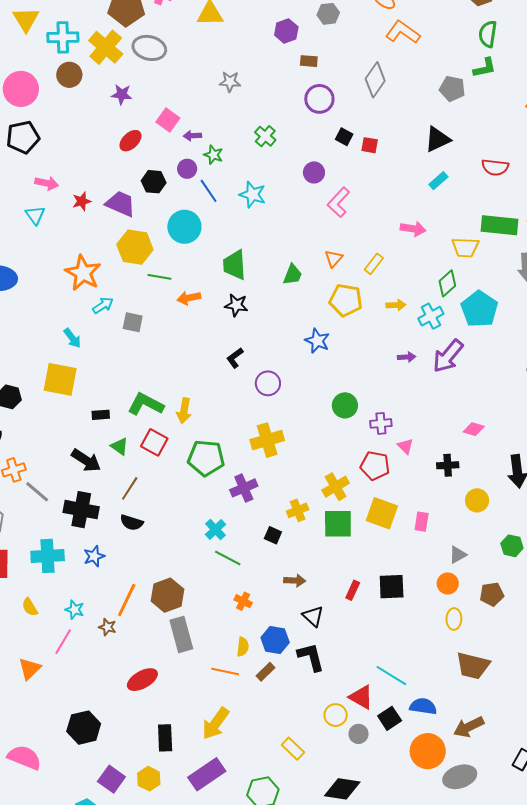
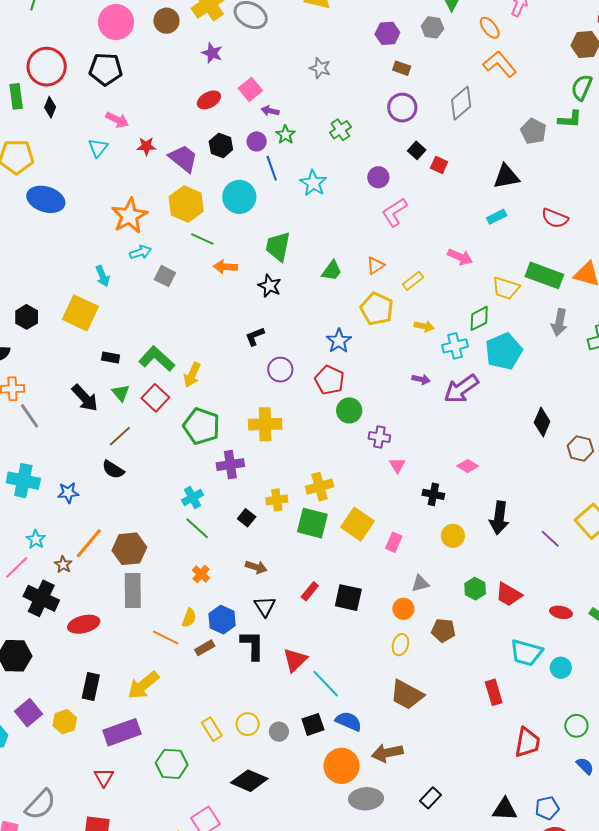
red pentagon: (375, 466) -> (329, 380), moved
black cross: (81, 510) -> (41, 598), moved
red triangle: (361, 697) -> (295, 660), moved, turned 32
yellow circle: (336, 715) -> (248, 724), moved

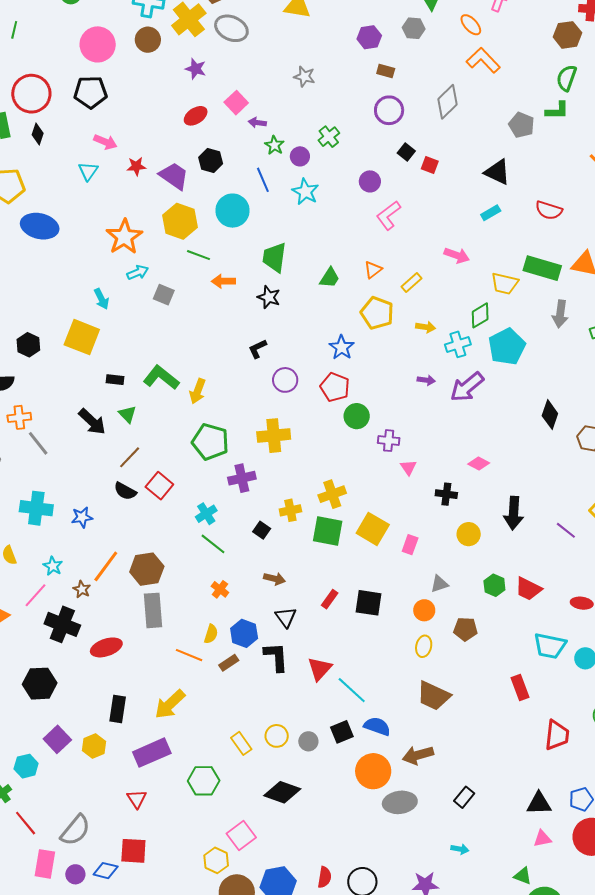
purple circle: (257, 141) -> (300, 156), moved
black triangle: (506, 177) -> (497, 172), turned 40
red square: (155, 398) -> (159, 486), moved

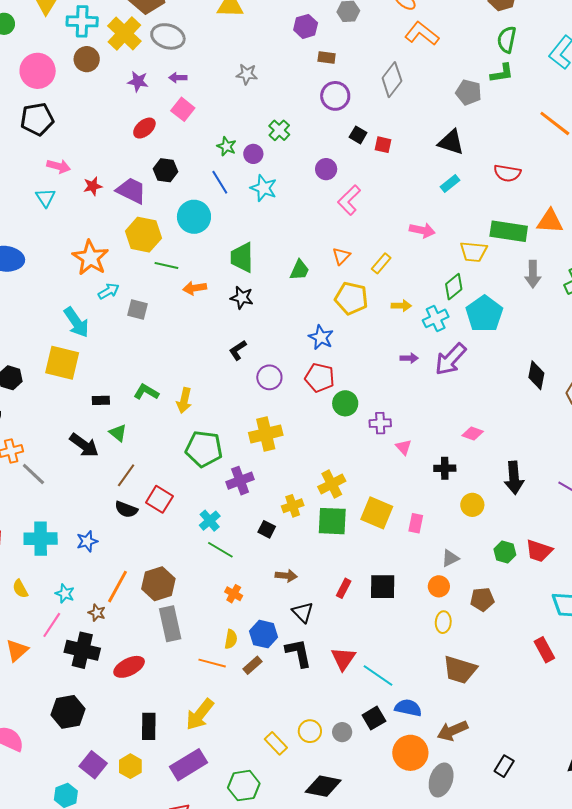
purple arrow: (257, 123) -> (178, 78), moved
cyan arrow: (102, 299) -> (76, 322), size x1.5
green L-shape: (161, 378) -> (146, 392), size x0.7
gray ellipse: (400, 802) -> (441, 780), turned -56

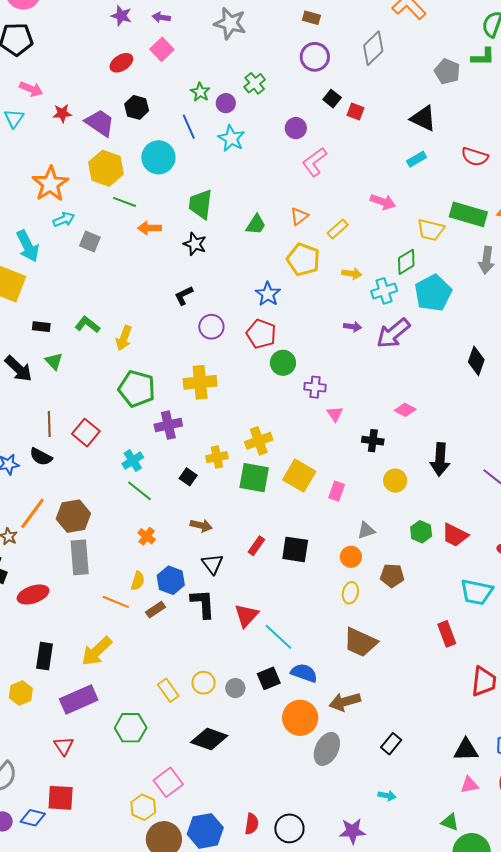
gray star: (247, 74) -> (230, 23), size x1.5
brown line: (126, 475) -> (49, 424), moved, turned -45
black semicircle: (126, 509) -> (41, 457), moved

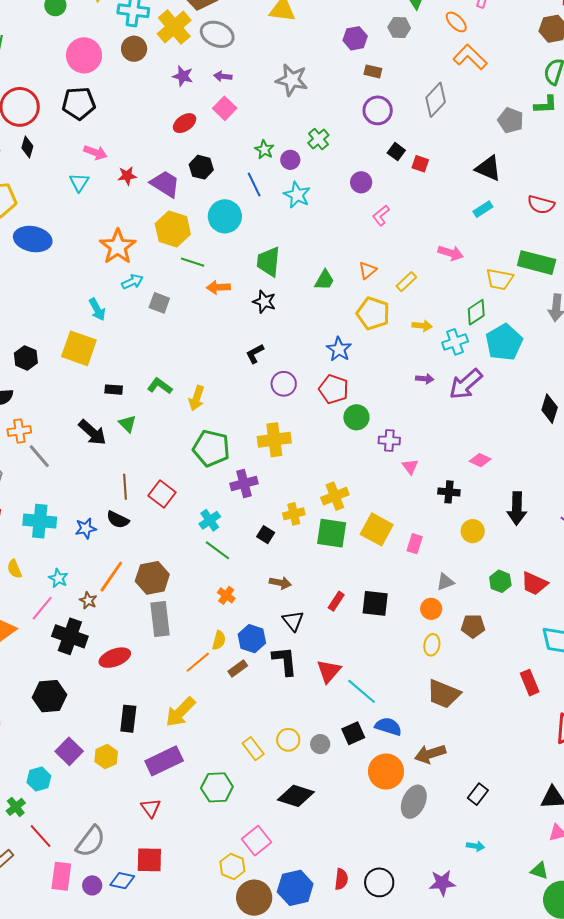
pink L-shape: (314, 162) -> (381, 215), size x0.7
cyan arrow: (28, 246) -> (97, 309), size x0.7
orange line: (116, 602) -> (198, 662), turned -60

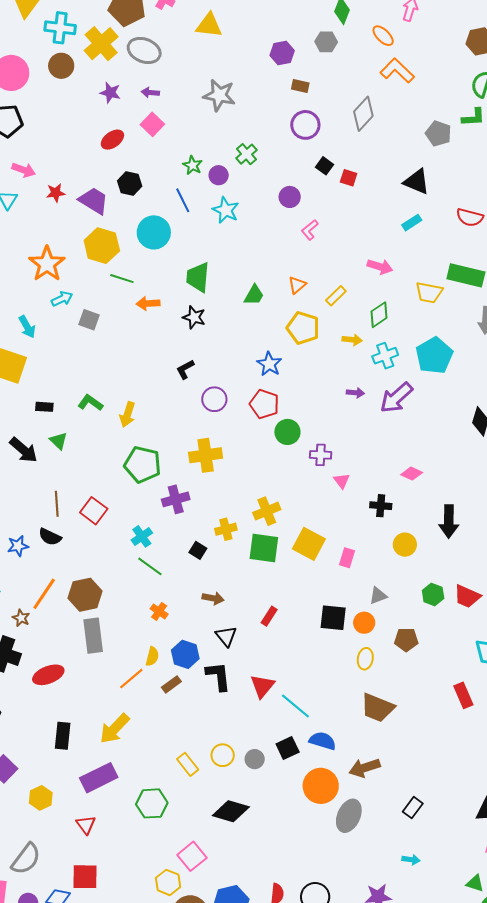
green diamond: (476, 312) -> (379, 315), moved
black square: (375, 603) -> (333, 618), moved
yellow hexagon: (106, 757) -> (41, 798), moved

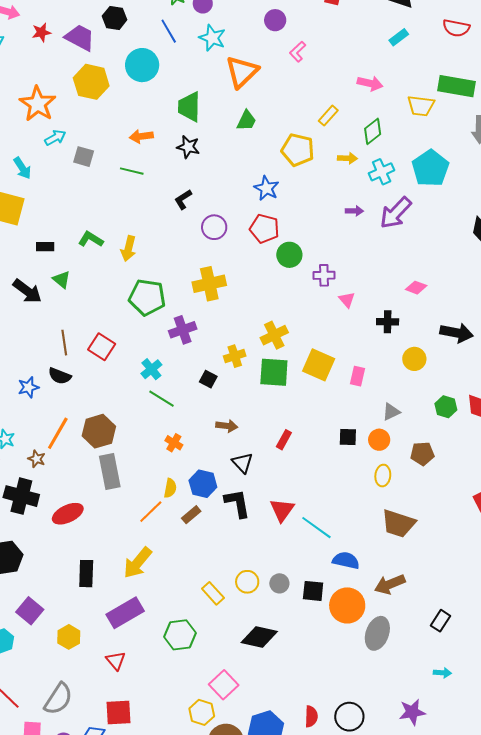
green line: (122, 279) -> (132, 171), moved
orange triangle: (297, 285) -> (242, 72), moved, size x1.8
black arrow: (449, 521) -> (457, 333), turned -76
black square: (333, 618) -> (348, 437), size x0.7
black square: (288, 748) -> (313, 591), moved, turned 35

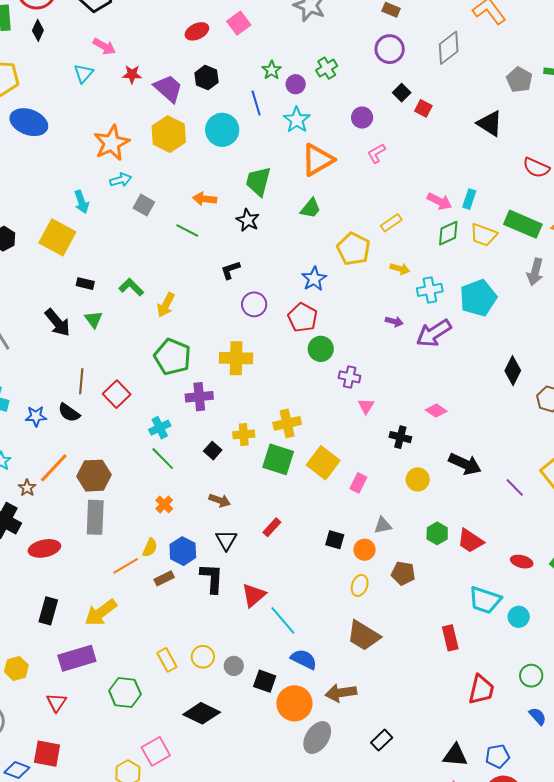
cyan rectangle: (399, 37) -> (469, 199), moved, turned -48
green diamond: (373, 131) -> (448, 233), moved

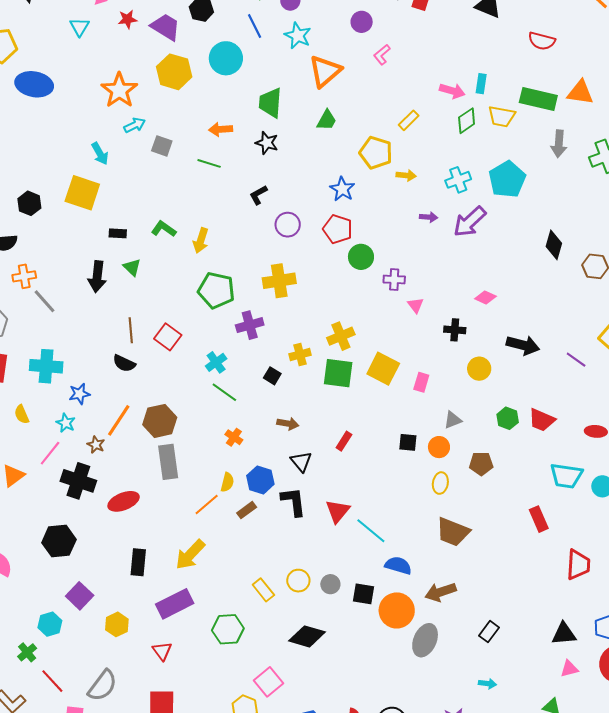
yellow arrow: (400, 269) -> (406, 175), moved
black arrow: (57, 323) -> (97, 277), turned 56
blue star: (36, 416) -> (79, 394), moved

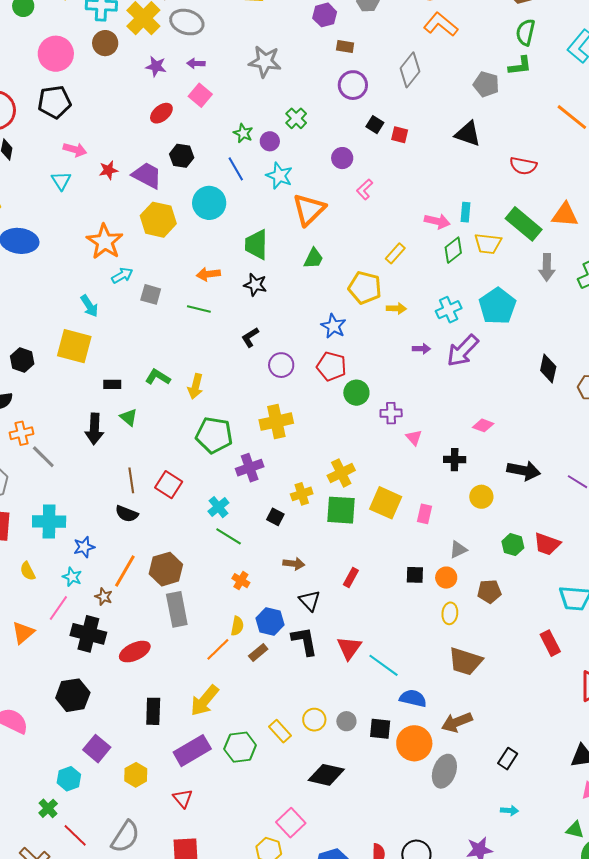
green rectangle: (538, 99) -> (524, 224), turned 30
green hexagon: (228, 629) -> (240, 747), moved

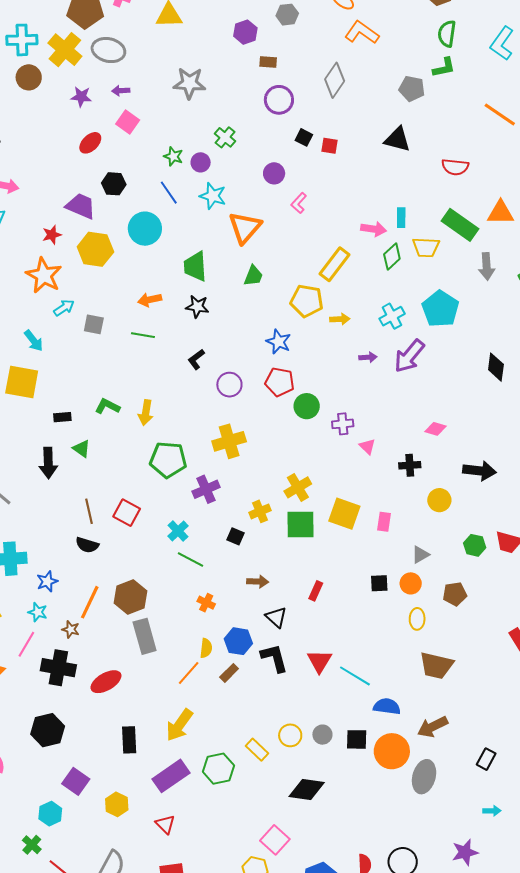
red star: (108, 170) -> (52, 235), moved
yellow rectangle: (395, 253) -> (334, 264), size x1.6

